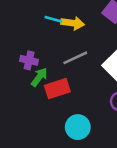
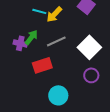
yellow arrow: (73, 23) -> (54, 14), turned 126
green arrow: (39, 77) -> (31, 37), moved

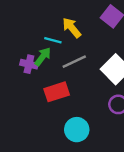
cyan line: (39, 11) -> (53, 40), moved
yellow arrow: (54, 14) -> (72, 28), turned 96

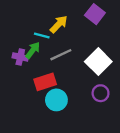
yellow arrow: (72, 28) -> (59, 24), turned 84
cyan circle: (77, 130) -> (56, 100), moved

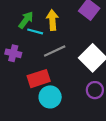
yellow arrow: (59, 24) -> (52, 20), turned -48
green arrow: (33, 50) -> (26, 20), moved

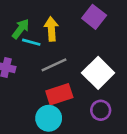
red rectangle: (39, 79) -> (59, 94), moved

